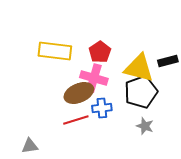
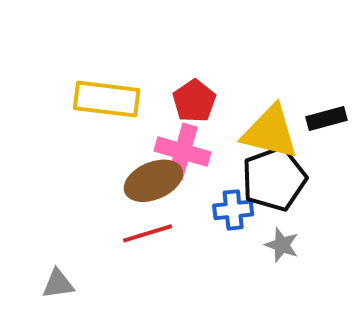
blue cross: (102, 108) -> (233, 210), moved

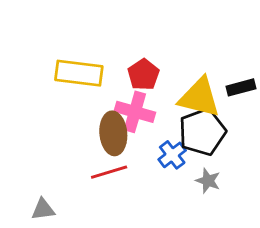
brown ellipse: (153, 181) -> (113, 133), turned -72
blue cross: (233, 210) -> (172, 155), turned -32

